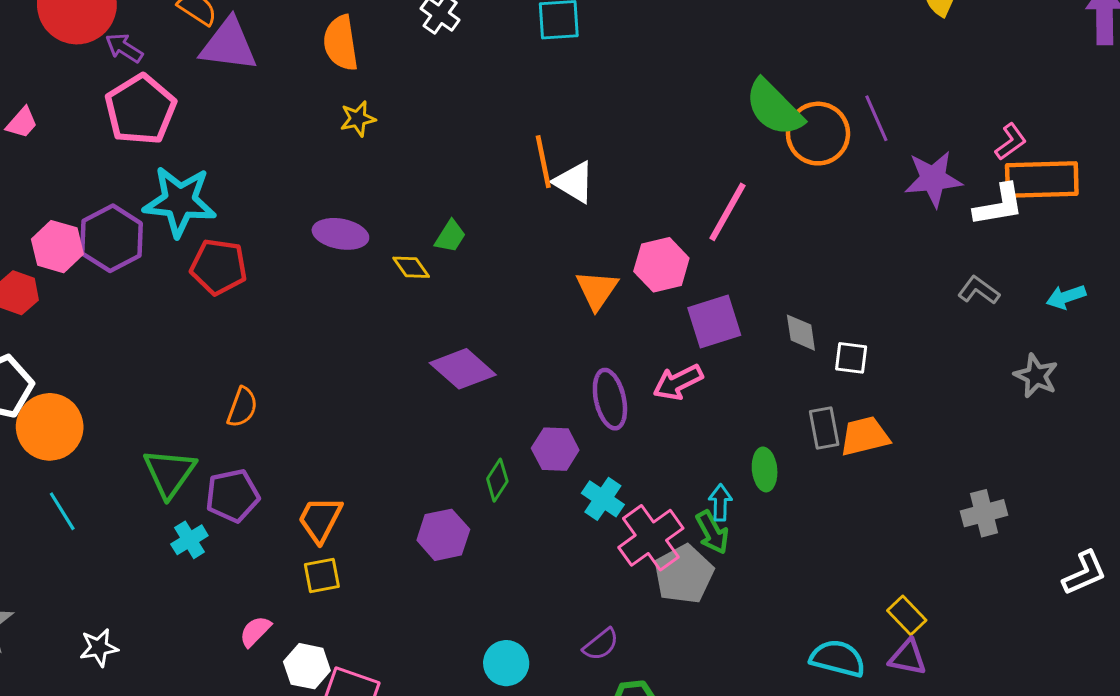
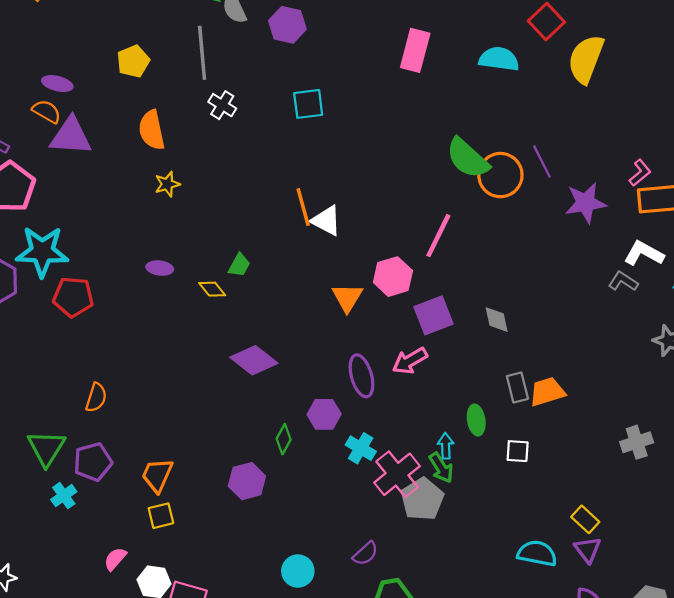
white L-shape: (999, 205) -> (644, 253), moved, turned -138
purple ellipse: (340, 234) -> (160, 268), size x0.7
white square: (851, 358) -> (518, 451), moved
purple triangle: (908, 657) -> (588, 550), turned 44

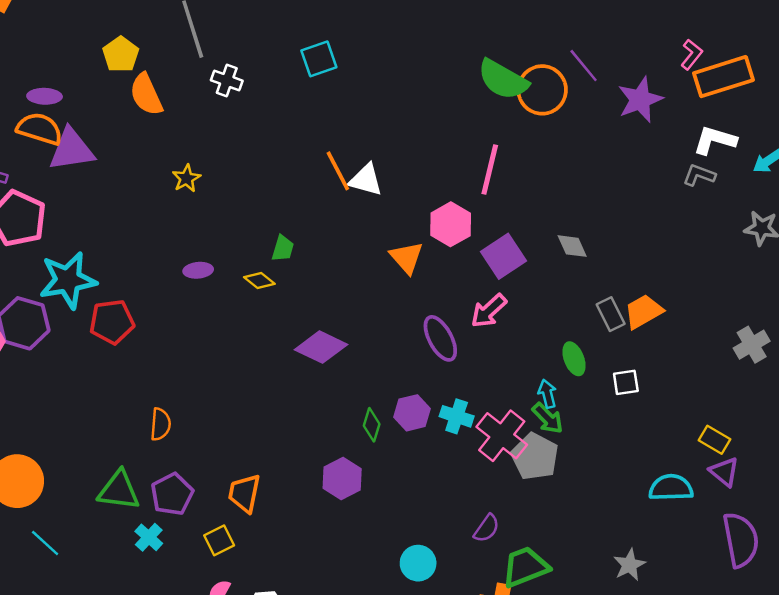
orange semicircle: (47, 111) -> (40, 129), size x1.4
orange semicircle: (152, 130) -> (146, 95), moved
purple hexagon: (324, 414) -> (412, 413), moved
green triangle: (46, 448) -> (119, 490), turned -42
yellow square: (161, 516) -> (219, 540), moved

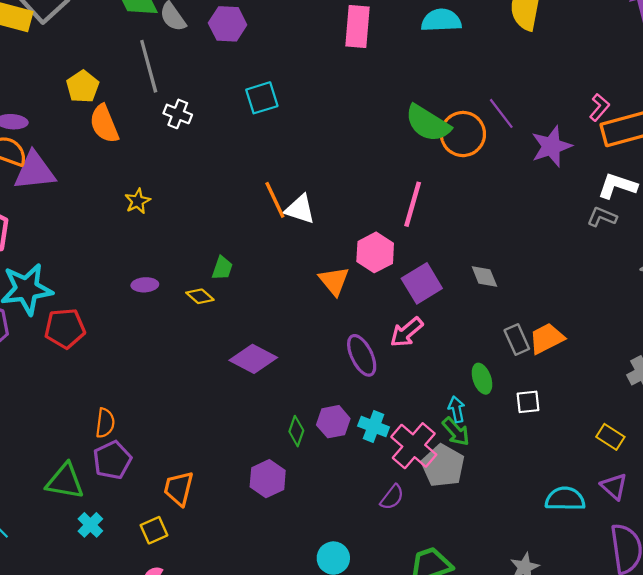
yellow rectangle: (715, 440) -> (610, 437), moved
purple pentagon: (172, 494) -> (112, 460), moved
purple semicircle: (487, 528) -> (392, 497), moved

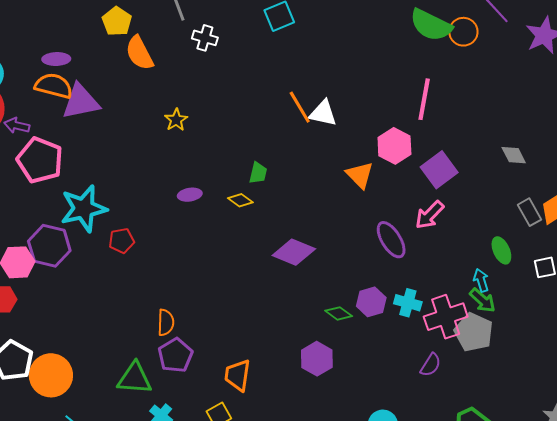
orange circle: (463, 134) -> (463, 32), size x0.7
gray diamond: (484, 277) -> (514, 155), moved
red pentagon: (65, 328) -> (121, 241), size x0.7
green diamond: (296, 431) -> (339, 313), turned -68
pink cross: (414, 446) -> (446, 317), turned 36

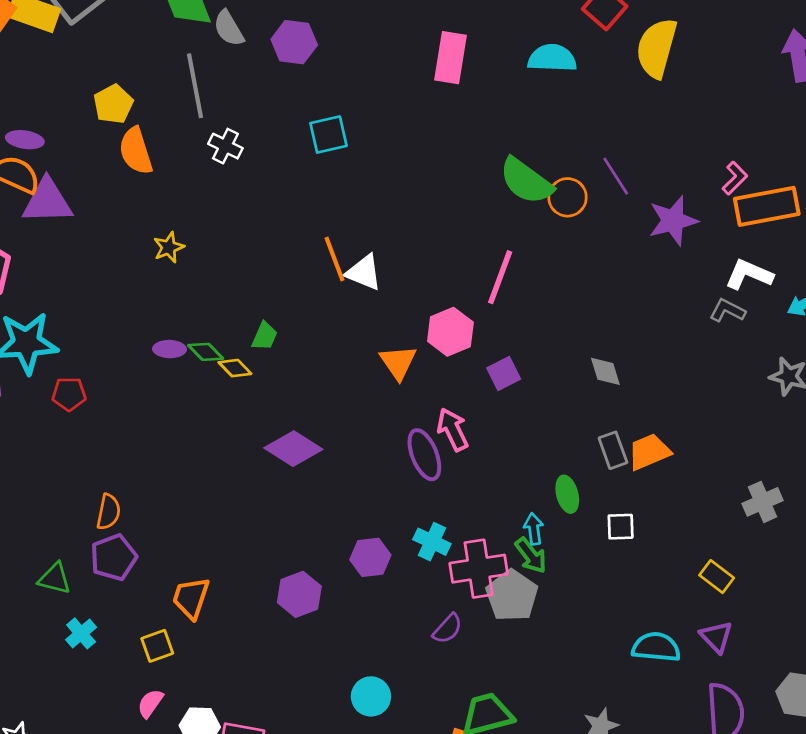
purple square: (439, 170) -> (504, 374), size x0.7
pink arrow: (429, 215) -> (453, 429), moved, turned 100
purple hexagon: (371, 302) -> (370, 557), moved
green diamond: (339, 313) -> (206, 352), moved
green triangle: (135, 378) -> (55, 578), size x0.7

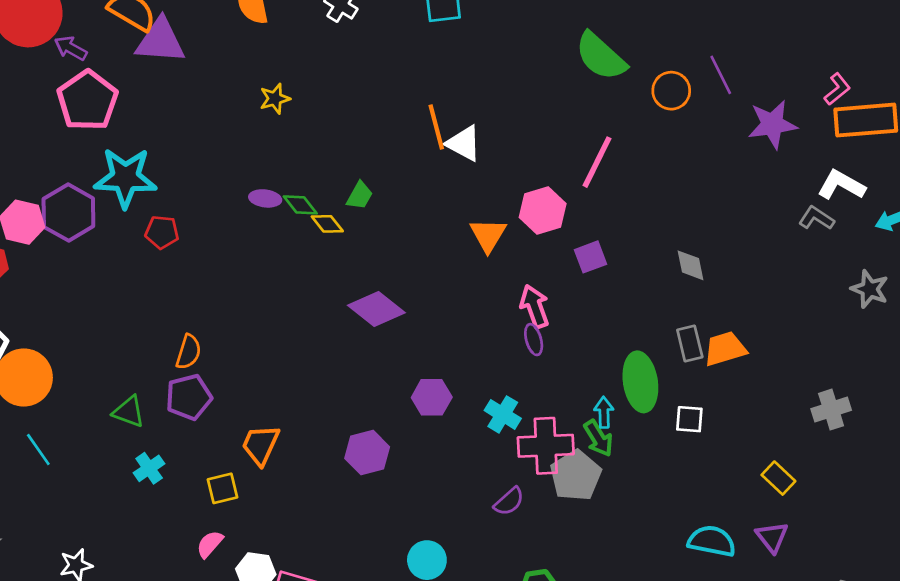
green semicircle: (526, 181) -> (601, 56), moved
purple ellipse: (424, 455) -> (534, 340), moved, size x0.6
green ellipse: (567, 494) -> (640, 382), size x1.6
purple hexagon: (370, 557) -> (432, 397), moved

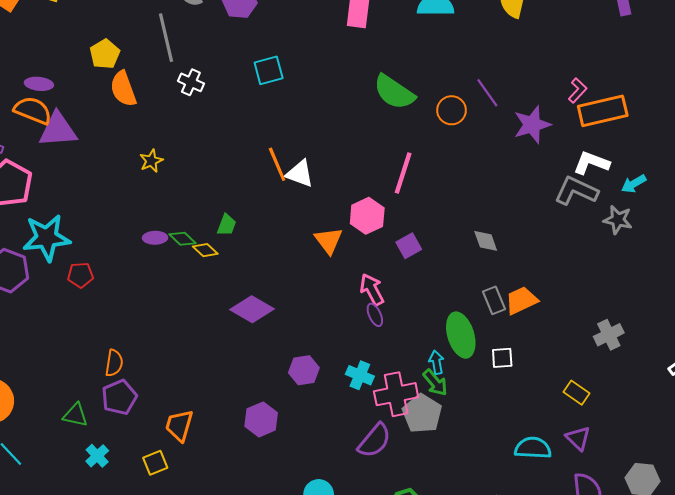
gray L-shape: (816, 218) -> (576, 191), size x1.6
gray star: (870, 289) -> (618, 220), moved
purple semicircle: (509, 501) -> (374, 441), size x1.5

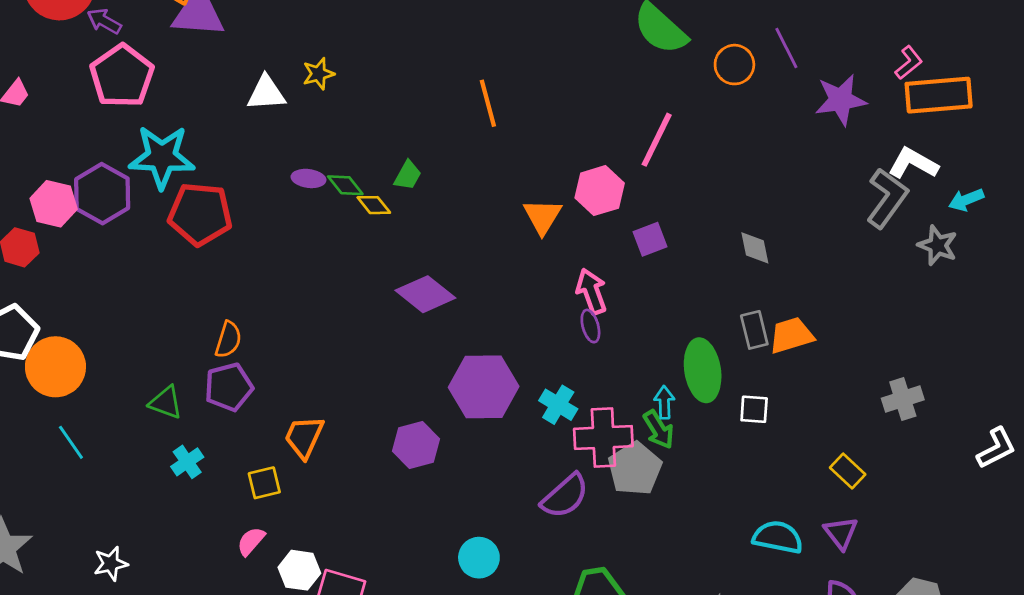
white triangle: (300, 174) -> (266, 93), moved, turned -32
gray L-shape: (576, 191) -> (887, 198), turned 93
red pentagon: (80, 275) -> (200, 214), size x1.8
purple hexagon: (304, 370) -> (484, 387), size x1.6

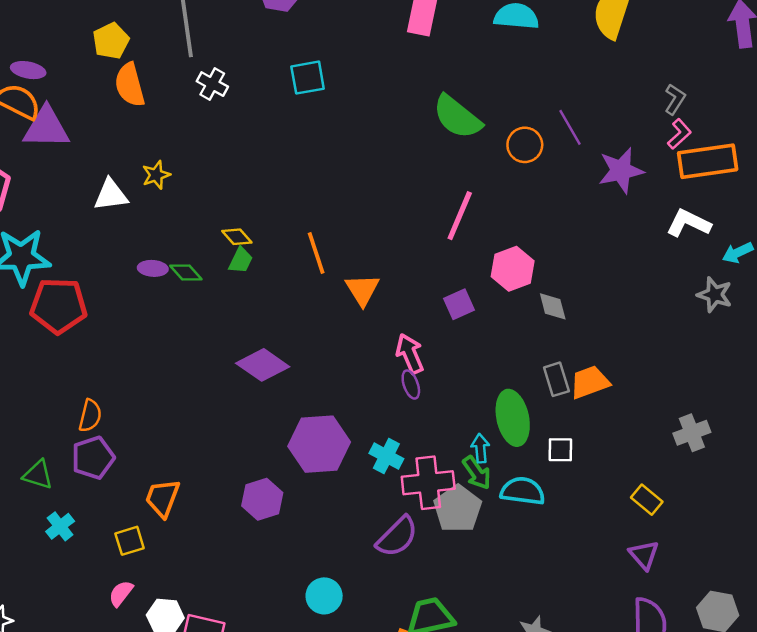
orange line: (488, 103) -> (316, 253), moved
pink hexagon: (600, 191) -> (513, 269), moved
gray L-shape: (887, 198) -> (675, 99), moved, size x0.6
yellow diamond: (374, 205) -> (237, 237), moved
cyan semicircle: (778, 537) -> (523, 491), moved

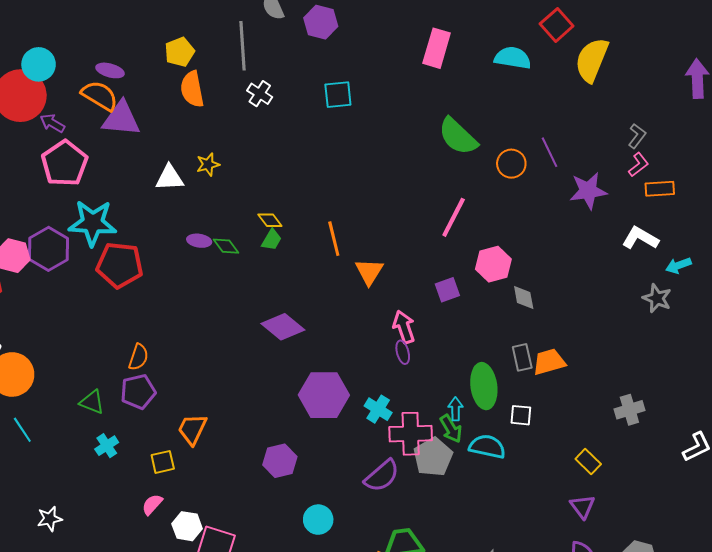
orange rectangle: (708, 161) -> (660, 189), size x0.6
purple hexagon: (262, 499) -> (280, 461), moved

